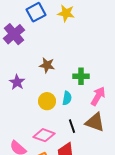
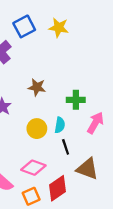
brown triangle: (95, 122) -> (87, 169), moved
black line: (72, 126) -> (66, 147), moved

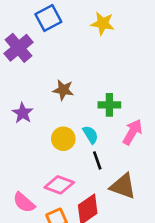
yellow star: (59, 28) -> (103, 23), moved
cyan semicircle: (60, 125) -> (90, 135), turned -42

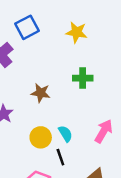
green cross: (109, 105) -> (83, 78), moved
black line: (97, 160) -> (60, 157), moved

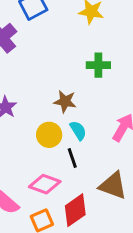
brown star: (41, 93) -> (65, 101), moved

